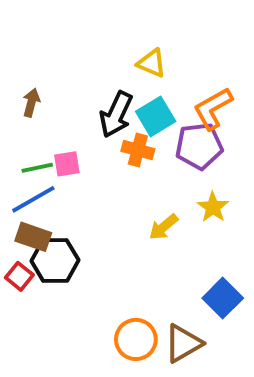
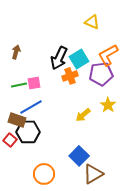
yellow triangle: (152, 63) -> (92, 22), moved
orange cross: (138, 150) -> (70, 76), turned -35
blue line: (33, 199) -> (31, 107), moved
blue square: (223, 298) -> (79, 156), moved
orange circle: (136, 339) -> (44, 174), moved

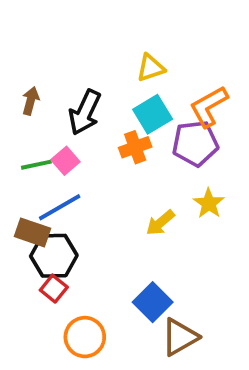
yellow triangle: (92, 22) -> (151, 68), moved, turned -42
black arrow: (59, 58) -> (85, 112), moved
pink square: (34, 83) -> (65, 161), turned -32
red square: (10, 140) -> (54, 289), moved

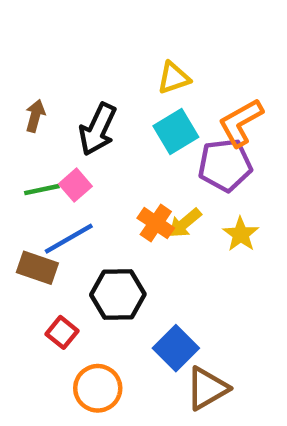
orange cross: (135, 147) -> (156, 223), moved, turned -36
yellow arrow: (160, 223) -> (185, 223), moved
black hexagon: (54, 256) -> (118, 294), moved

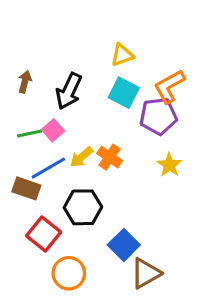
cyan square: (176, 131) -> (124, 93), turned -32
yellow arrow: (185, 223) -> (81, 157), moved
red square: (62, 332) -> (44, 234), size x1.5

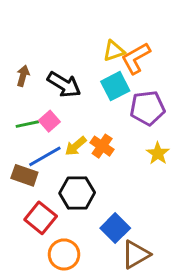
orange L-shape: (169, 86) -> (136, 58), moved
black arrow: (69, 91) -> (64, 85), turned -84
cyan square: (124, 93) -> (115, 86), turned 36

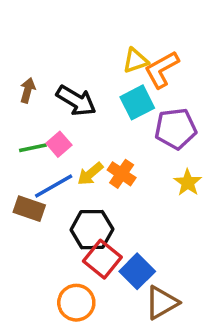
red square: (41, 218) -> (102, 259), moved

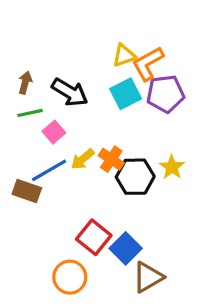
purple pentagon: (176, 129) -> (165, 94), moved
green line: (33, 148) -> (30, 113), moved
black hexagon: (92, 230) -> (135, 177), moved

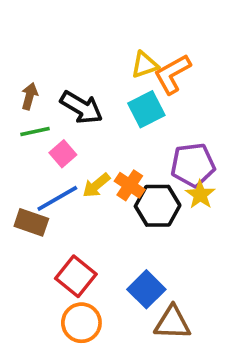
purple pentagon: (165, 94) -> (193, 165), moved
red square: (94, 237) -> (76, 276), moved
brown triangle: (148, 277) -> (172, 323), turned 32

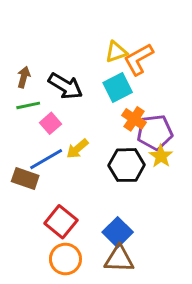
orange cross: (130, 185) -> (134, 119), moved
brown triangle: (172, 323) -> (119, 259), moved

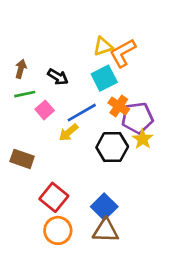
black arrow: (65, 86) -> (58, 77), size x0.7
blue line: (46, 159) -> (82, 113), moved

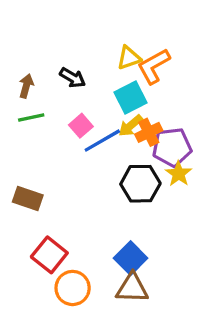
black arrow: (58, 77) -> (73, 78), moved
orange cross: (119, 106) -> (149, 132), turned 30
pink square: (45, 110) -> (81, 126), moved
yellow arrow: (68, 132) -> (131, 126), moved
red square: (54, 197) -> (49, 255), moved

